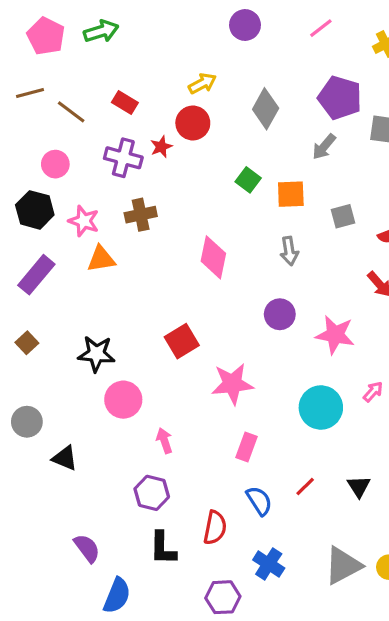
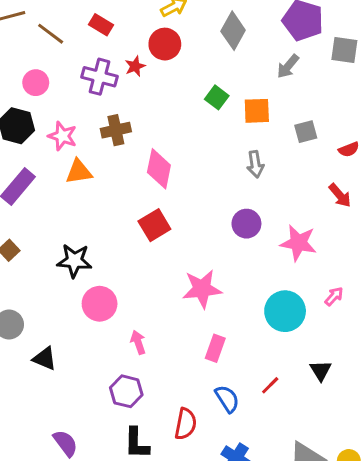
pink diamond: (213, 257) -> (159, 169), moved
red square: (182, 341) -> (154, 225), moved
black triangle: (359, 487) -> (321, 371), moved

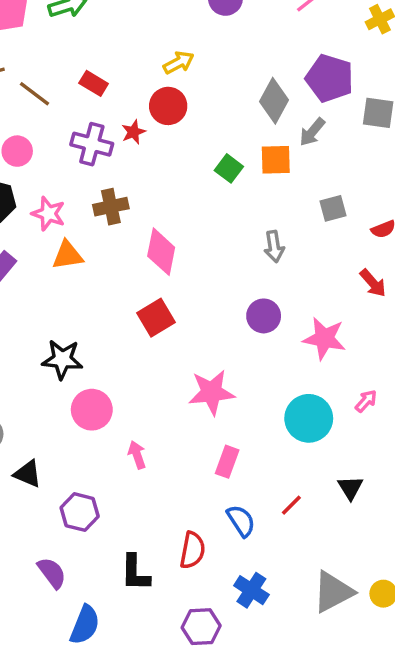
gray diamond: (233, 31) -> (274, 101), moved
orange square: (257, 111) -> (276, 160), moved
purple hexagon: (126, 391) -> (80, 512), moved

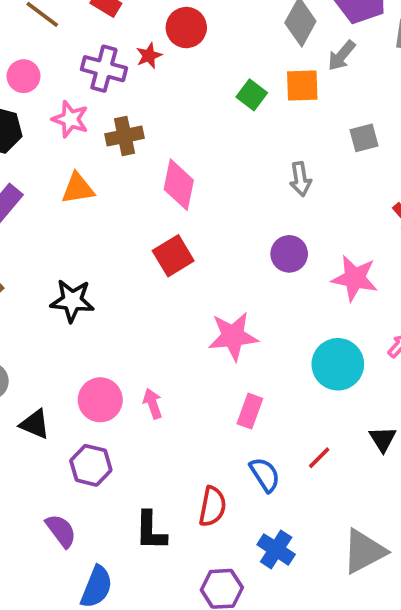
pink star: (48, 214) -> (70, 119), moved
pink circle: (92, 410) -> (100, 400), moved

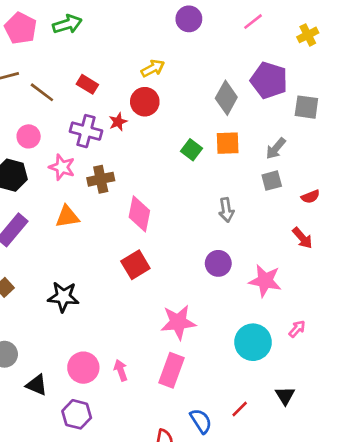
gray arrow: (342, 56) -> (276, 148), moved
pink rectangle: (250, 411) -> (172, 370), moved, size x1.4

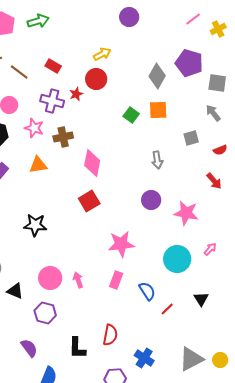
pink line: (253, 22) -> (193, 19), moved
gray arrow: (276, 148) -> (213, 113), moved, turned 102
pink rectangle: (172, 370) -> (116, 280), size x0.7
blue semicircle: (201, 421) -> (147, 291), moved

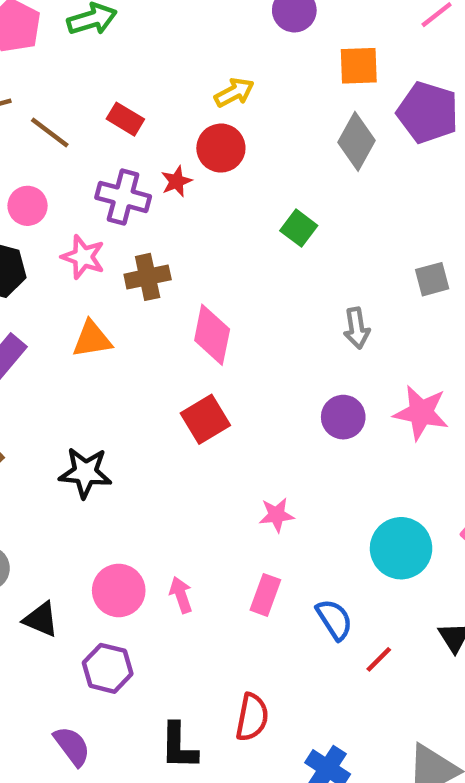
orange square: (158, 110) -> (359, 66), moved
pink star: (186, 213) -> (421, 413), moved
pink star: (121, 244) -> (277, 515), size x0.6

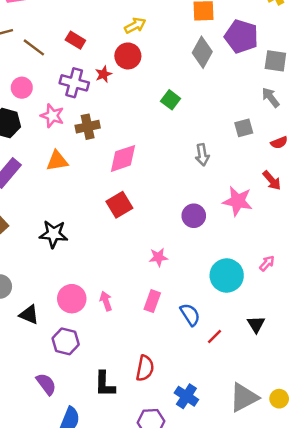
pink diamond: (212, 335) -> (123, 158), turned 60
purple circle: (343, 417) -> (194, 216), moved

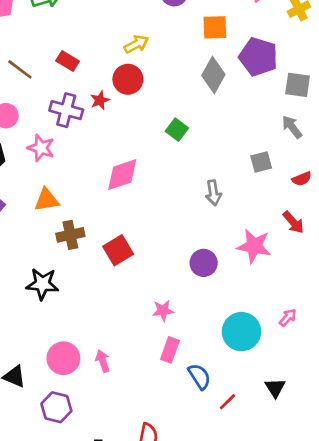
brown cross: (88, 127) -> (70, 235), moved
pink diamond: (123, 158) -> (122, 175), moved
pink rectangle: (152, 301) -> (170, 350), moved

